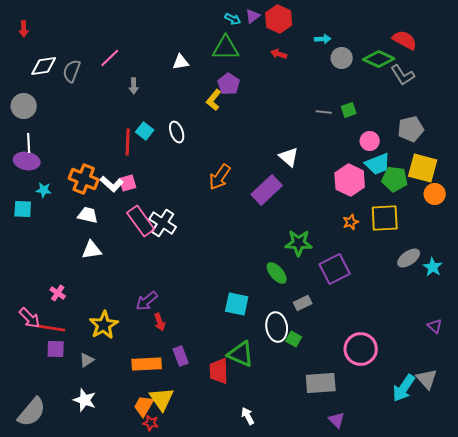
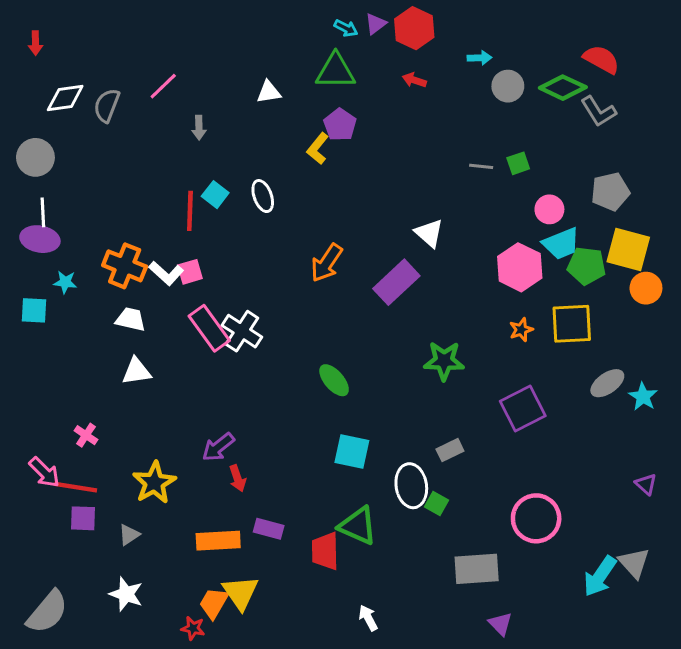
purple square: (335, 269) -> (523, 408), moved
green ellipse: (277, 273) -> (334, 380), moved
purple rectangle: (181, 356) -> (269, 529), turned -54
red star: (151, 423) -> (193, 628), moved

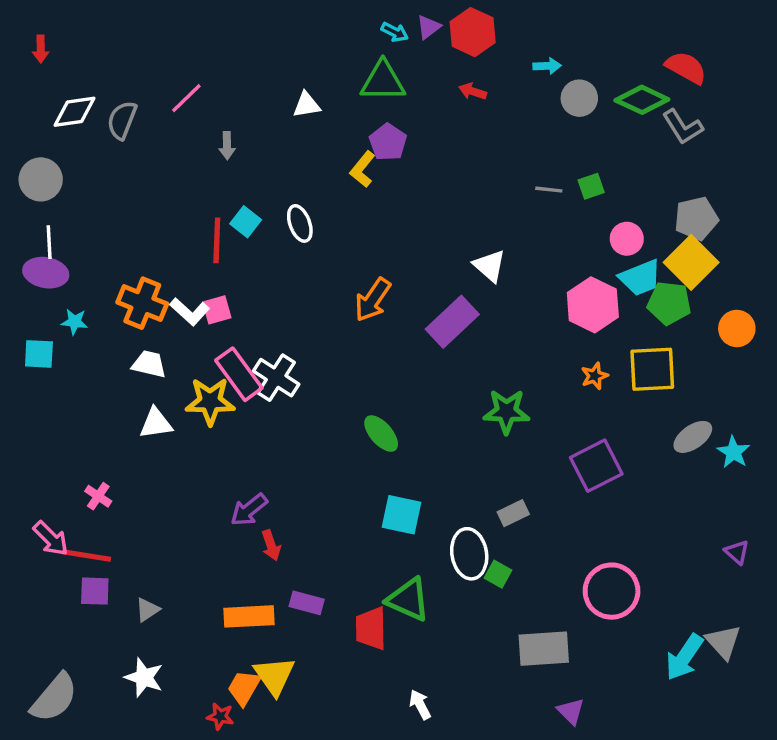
yellow square: (628, 249) -> (691, 262), moved, turned 30
yellow star: (154, 483) -> (210, 401), moved, turned 30

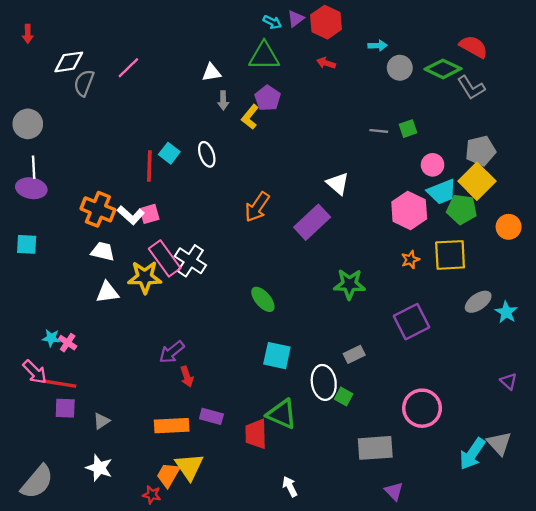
white diamond: (75, 112) -> (69, 62), moved
gray arrow: (227, 146) -> (223, 101), moved
cyan star: (75, 322) -> (51, 338), moved

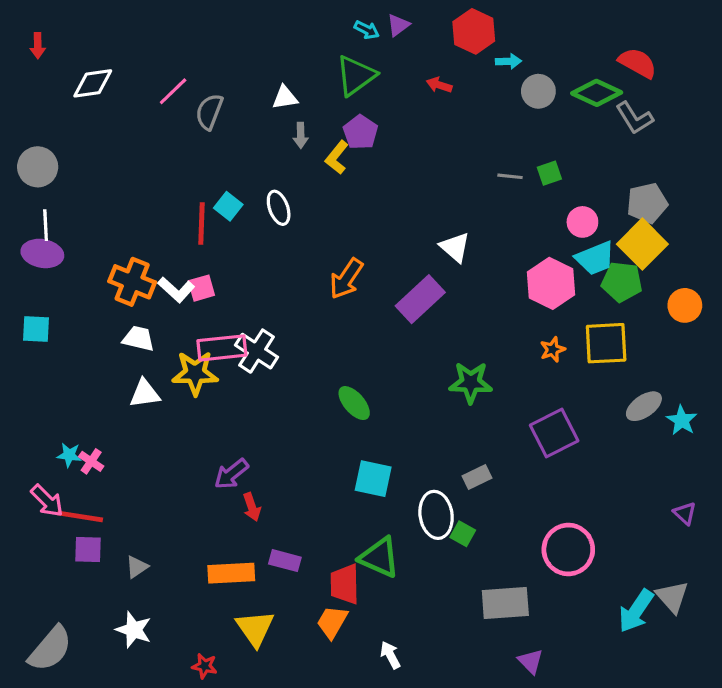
red hexagon: (326, 22) -> (474, 31), moved
green triangle: (264, 56) -> (356, 76), turned -36
gray semicircle: (84, 83) -> (209, 112), moved
pink rectangle: (165, 258) -> (222, 348), turned -60
orange trapezoid: (168, 475) -> (332, 622), moved

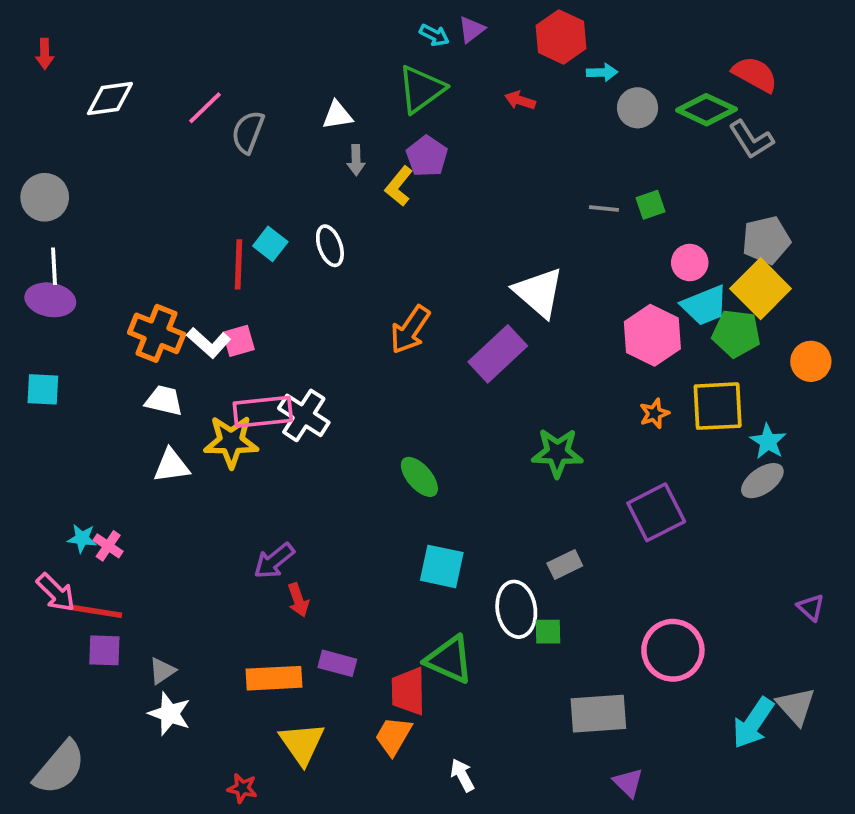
white triangle: (455, 247) -> (539, 292), size x1.4
cyan star: (682, 420) -> (768, 441), moved
green square: (463, 534) -> (548, 632), turned -30
white star: (134, 630) -> (170, 714), moved

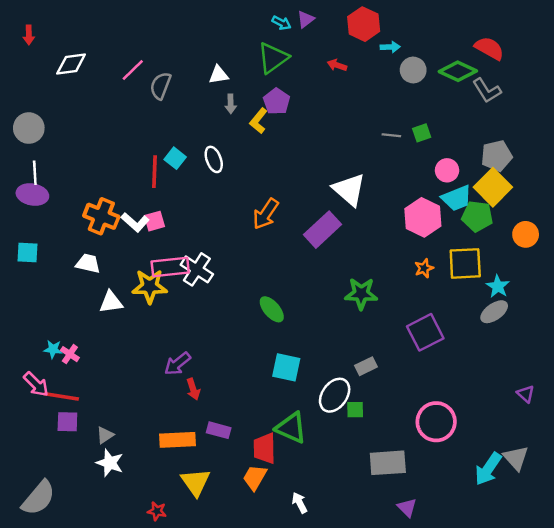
white trapezoid: (164, 400) -> (88, 263), moved
white ellipse: (516, 609) -> (335, 395), turned 44

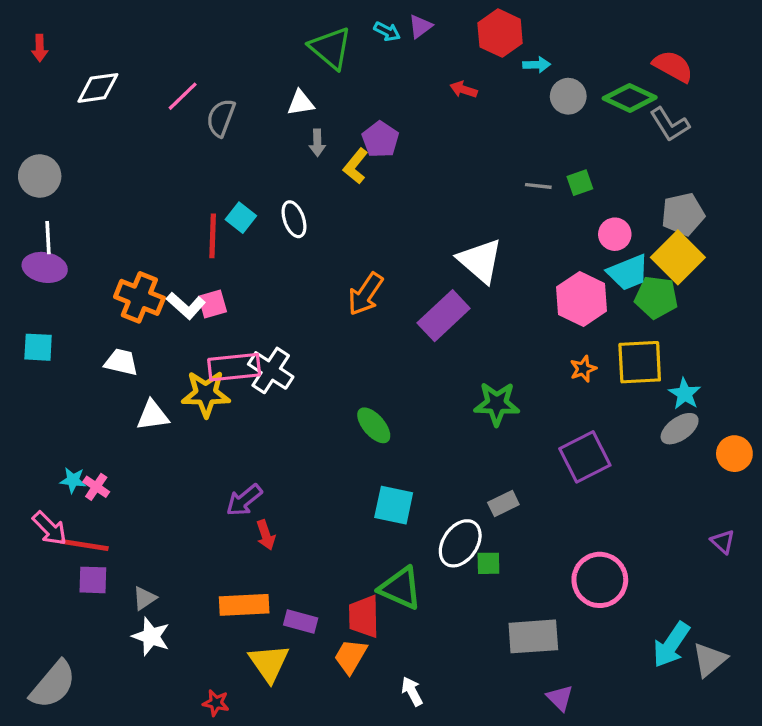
green triangle: (273, 58) -> (331, 48), moved, turned -44
orange circle: (526, 234) -> (734, 454), moved
purple rectangle: (219, 430) -> (301, 621), moved
gray triangle: (516, 458) -> (710, 660), moved, turned 32

